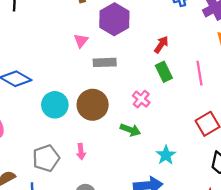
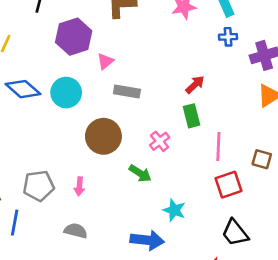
purple hexagon: (114, 19) -> (74, 37), moved
pink line: (199, 73) -> (218, 147), moved
cyan circle: (55, 105) -> (66, 93), moved
cyan star: (166, 155) -> (174, 210), turned -30

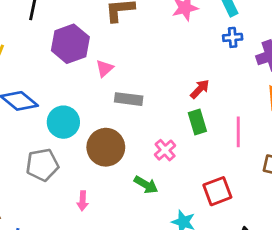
cyan circle: (66, 93) -> (63, 122), moved
pink line: (218, 147) -> (238, 132), moved
red square: (229, 185) -> (217, 191), moved
gray pentagon: (39, 186) -> (42, 165), moved

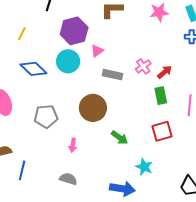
cyan circle: (63, 122) -> (68, 61), moved
pink cross: (165, 150) -> (143, 66), moved
red square: (217, 191) -> (162, 131), moved

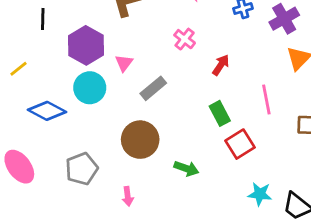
yellow line: (22, 34) -> (18, 69), turned 40
pink cross: (143, 66) -> (185, 39), moved
gray rectangle: (113, 75) -> (153, 88), turned -36
green rectangle: (161, 96) -> (220, 113), moved
cyan star: (144, 167) -> (260, 194), moved

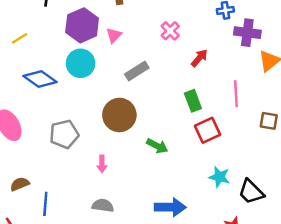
purple cross: (284, 19) -> (247, 33), moved, turned 30
pink triangle: (124, 63) -> (114, 35), moved

